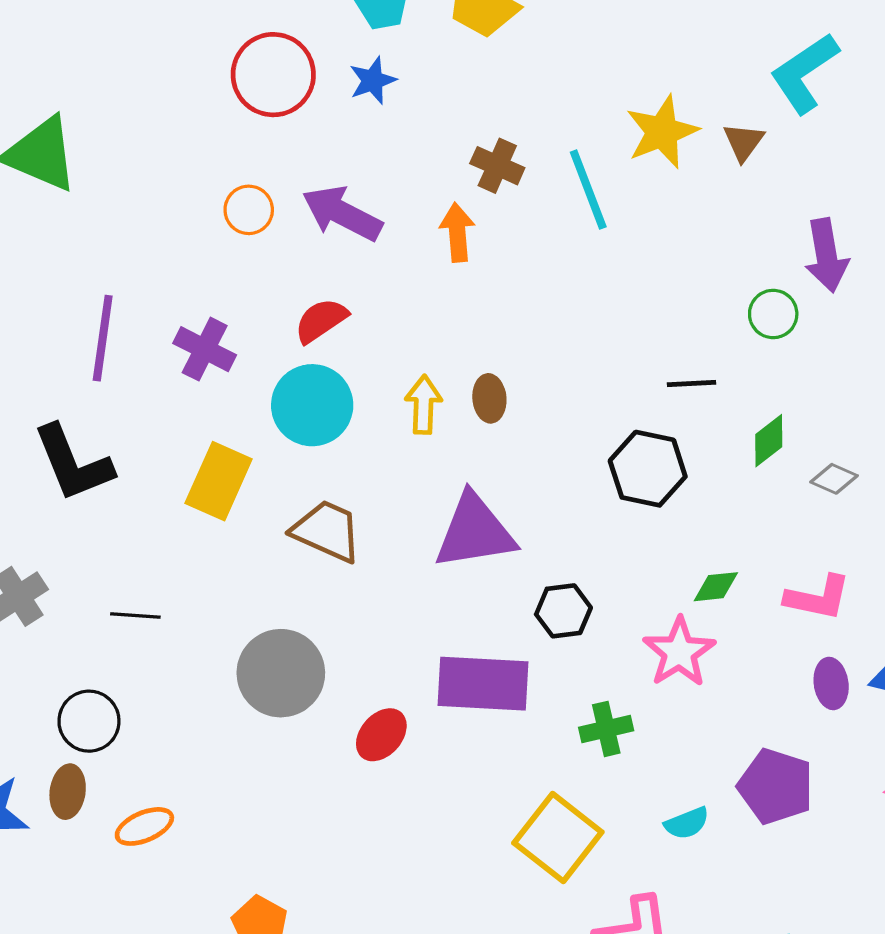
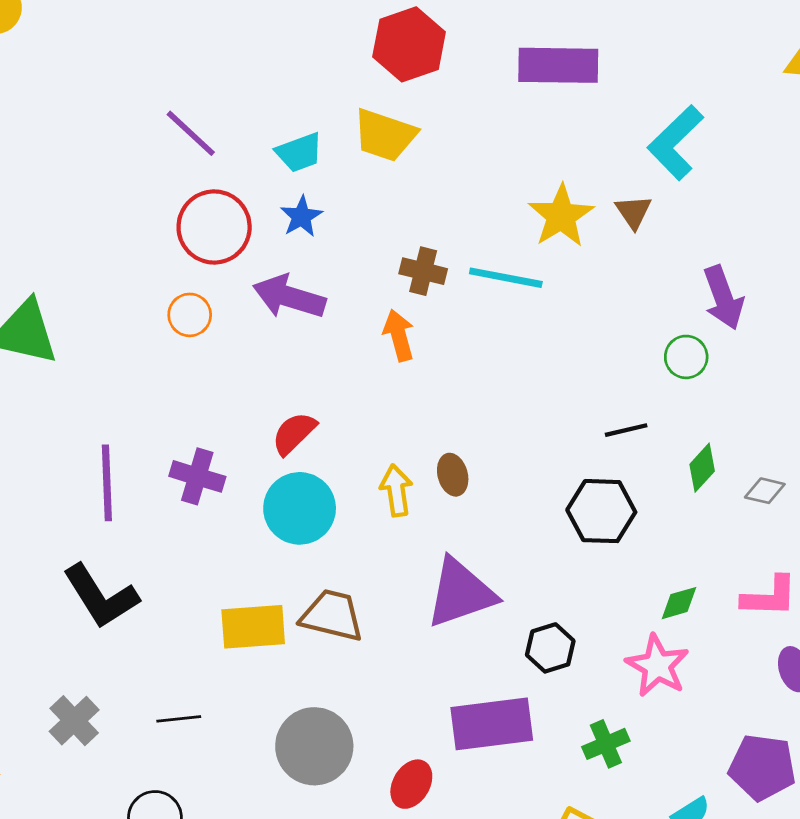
cyan line: (588, 190) -> (506, 278), turned -48
orange circle: (249, 210) -> (190, 315), moved
purple arrow: (342, 213) -> (289, 297), moved
yellow rectangle: (219, 481) -> (253, 627), moved, turned 72

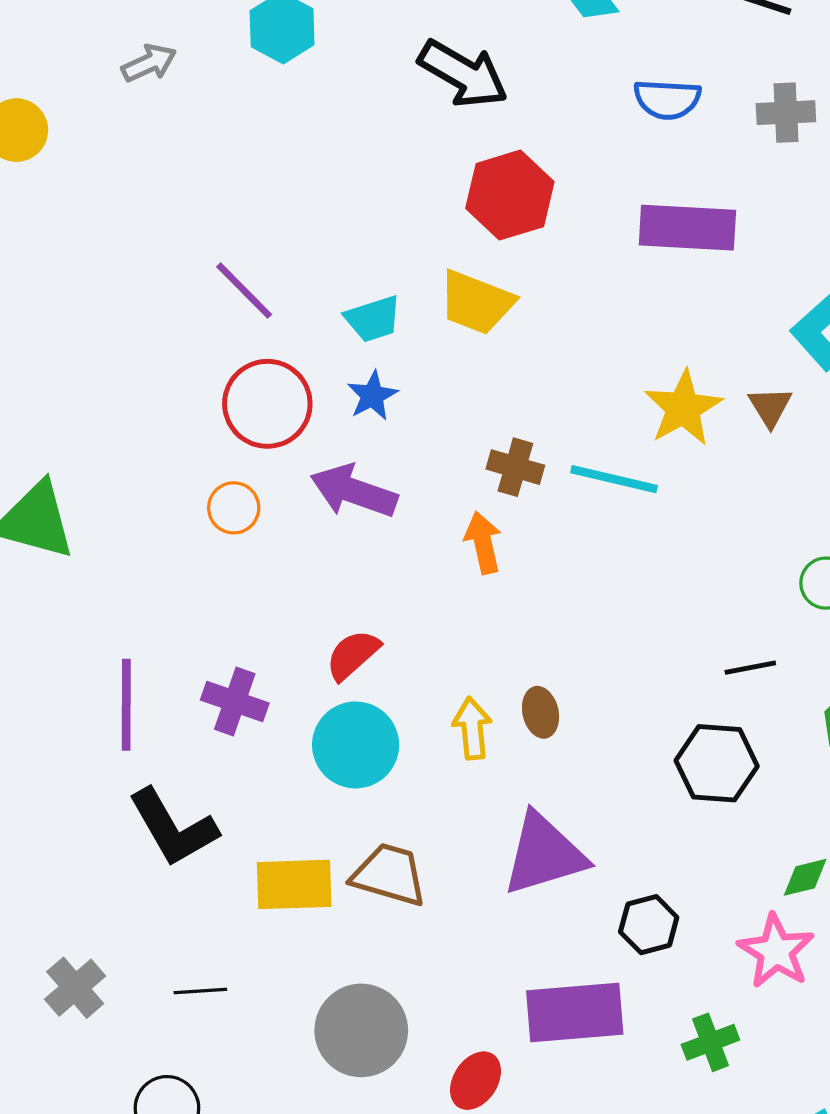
black L-shape: (101, 596) -> (173, 828), moved

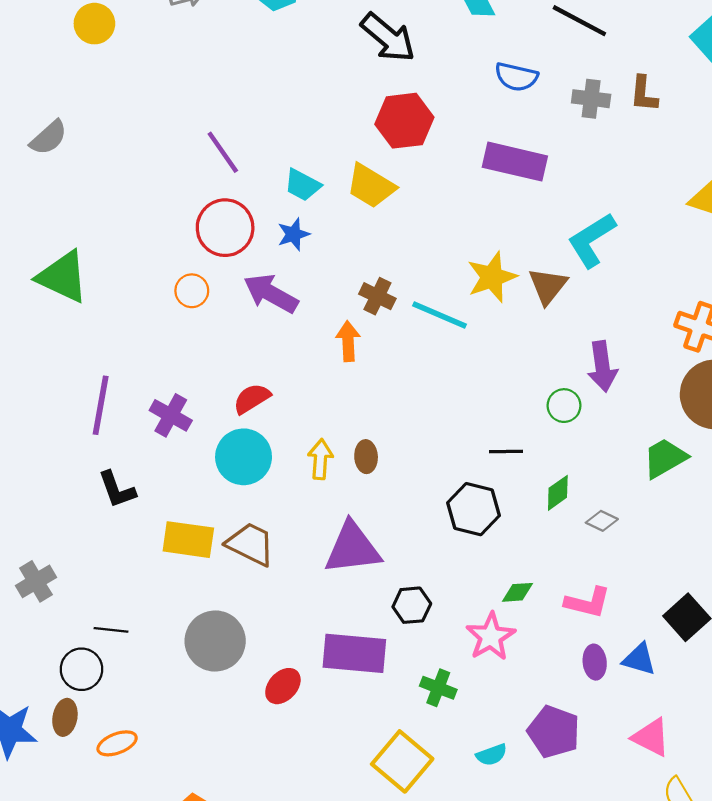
cyan trapezoid: (373, 319) -> (303, 185), turned 36
brown triangle: (770, 407) -> (548, 286), size x1.4
black L-shape: (173, 828) -> (117, 490), size x0.7
black line: (200, 991) -> (111, 630), moved
green cross: (710, 1042) -> (438, 688), turned 32

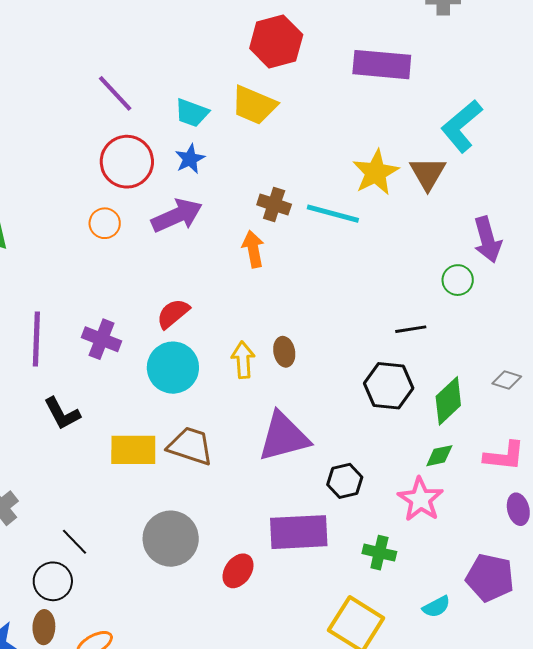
purple arrow: (271, 293) -> (177, 216), turned 135
green diamond: (558, 493) -> (448, 401), moved, size x1.4
black line: (111, 630) -> (75, 542), turned 48

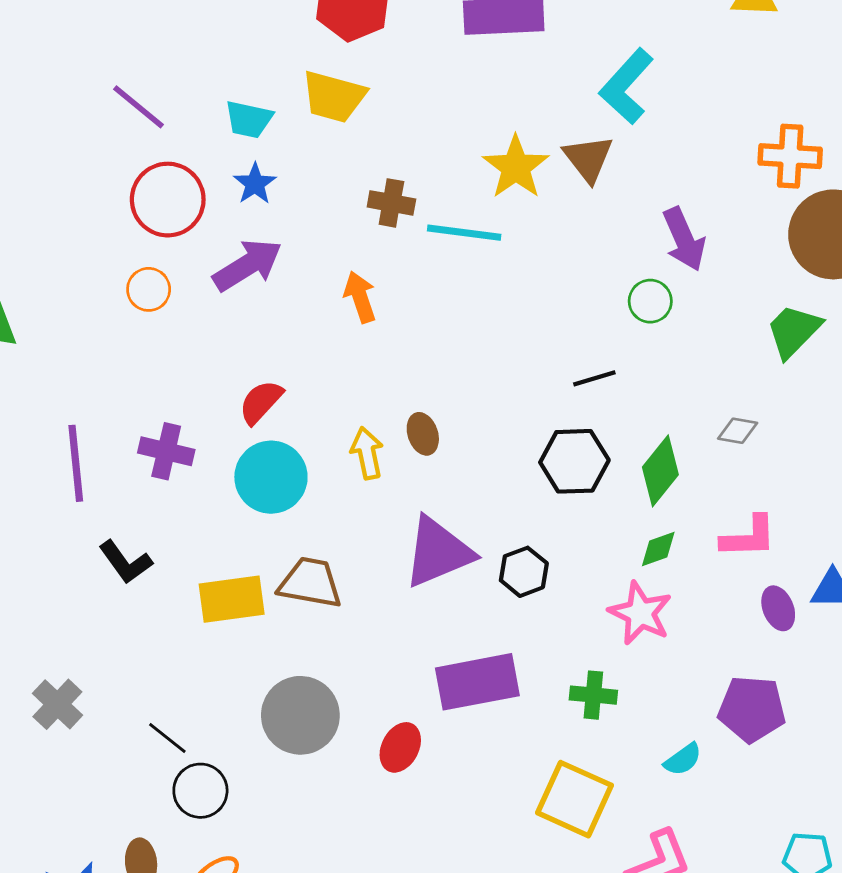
brown cross: (274, 204) -> (391, 203), moved
black hexagon: (345, 481) -> (524, 572), moved
black circle: (53, 581) -> (200, 791), moved

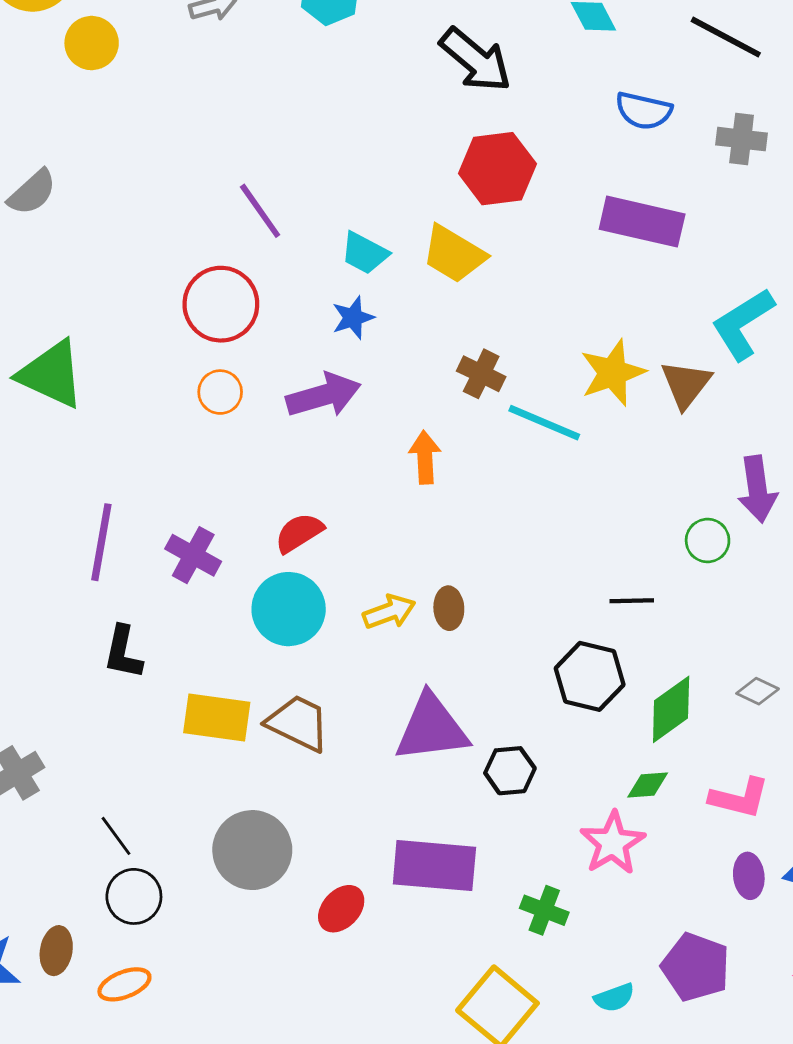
red circle: (168, 200) -> (221, 304), moved
yellow arrow: (367, 453) -> (389, 612), turned 66
black L-shape: (126, 562) -> (123, 652), turned 32

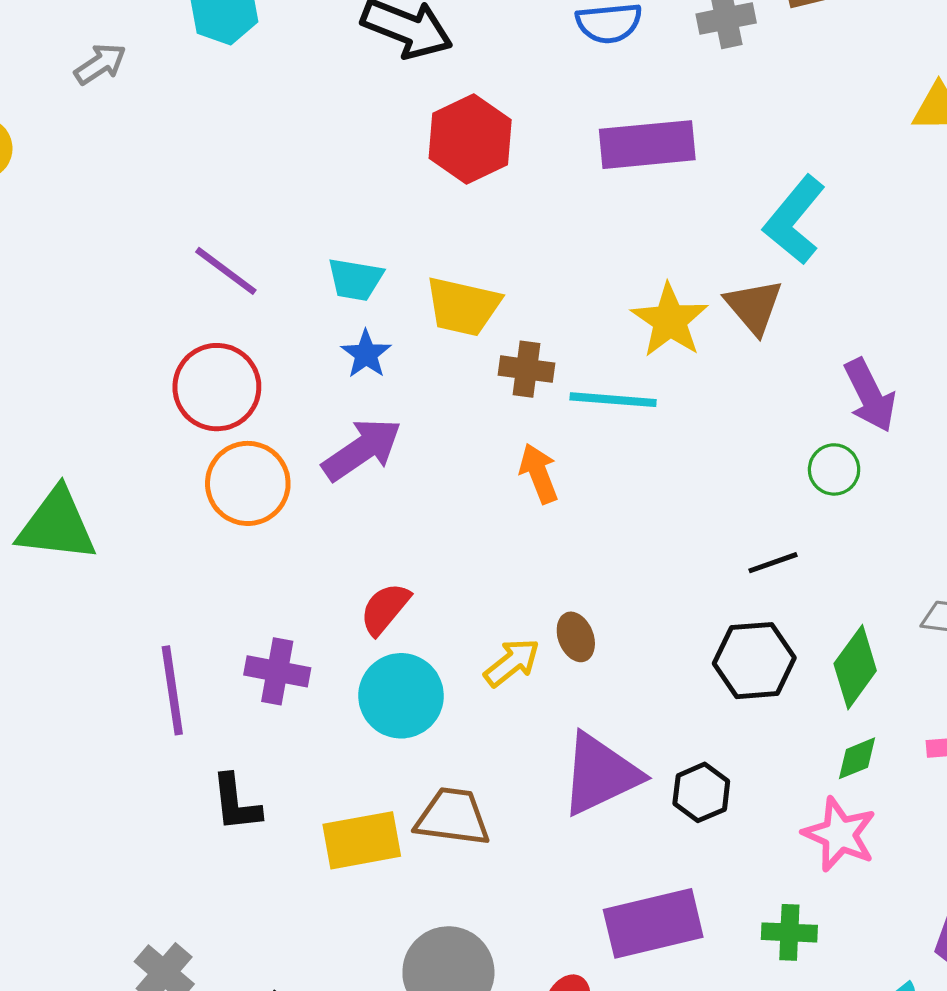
yellow trapezoid: (454, 254) -> (463, 306), moved
orange circle: (220, 392) -> (248, 483), size x1.6
orange arrow: (425, 457) -> (539, 473), moved

